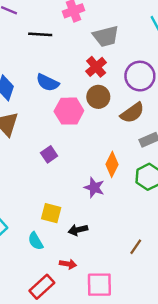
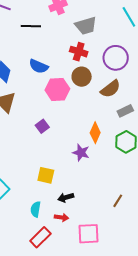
red cross: (96, 67) -> (79, 52), turned -30
black arrow: (78, 230) -> (66, 197), moved
cyan semicircle: (36, 241) -> (36, 209), moved, turned 42

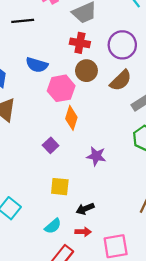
purple square: (42, 126) -> (51, 145), moved
orange diamond: (95, 133) -> (71, 118), moved
cyan semicircle: (36, 209) -> (53, 226), turned -133

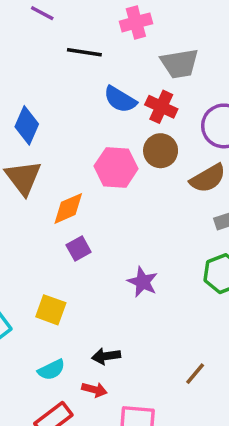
blue semicircle: (37, 65) -> (120, 99), moved
orange diamond: (71, 118) -> (68, 208), moved, turned 35
yellow square: (60, 187) -> (51, 310), moved

